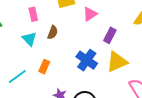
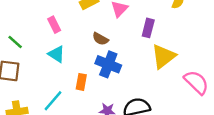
brown semicircle: (53, 32) -> (100, 39), moved, turned 112
blue cross: (87, 60) -> (108, 64), moved

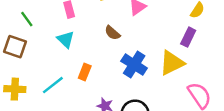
purple rectangle: (148, 28) -> (188, 37), moved
blue cross: (108, 64) -> (134, 65), moved

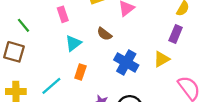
cyan triangle: (66, 39) -> (73, 43), moved, turned 42
yellow triangle: (172, 63) -> (161, 59), size x0.7

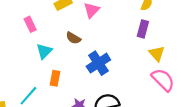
yellow triangle: (161, 59) -> (157, 54), moved, turned -35
blue cross: (126, 62) -> (98, 63), turned 35

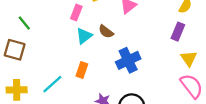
pink rectangle: (30, 24) -> (76, 13), moved, turned 40
cyan triangle: (44, 51) -> (84, 36), moved

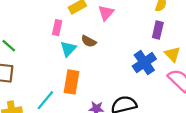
blue cross: (128, 60) -> (144, 63), moved
orange rectangle: (82, 70) -> (71, 82), size x1.5

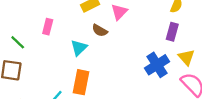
pink rectangle: (57, 28) -> (48, 27), moved
brown semicircle: (89, 41) -> (100, 30), moved

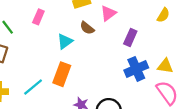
purple rectangle: (172, 32) -> (130, 37), moved
yellow triangle: (186, 57) -> (165, 66), turned -49

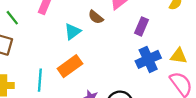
orange rectangle: (62, 74) -> (70, 66), turned 35
cyan line: (33, 87) -> (40, 80), turned -45

